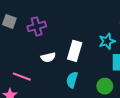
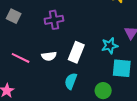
purple cross: (37, 26) -> (54, 20), moved
pink line: (22, 77) -> (21, 58), moved

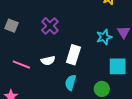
purple cross: (54, 20) -> (50, 26), turned -30
cyan star: (110, 46) -> (104, 37), moved

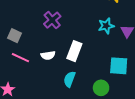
gray square: (11, 26) -> (15, 36), moved
cyan star: (104, 37) -> (106, 26), moved

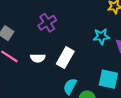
cyan semicircle: (70, 79) -> (70, 86), moved

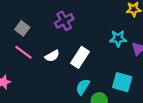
white semicircle: (38, 58) -> (52, 56), turned -32

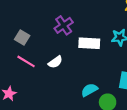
white rectangle: (80, 57) -> (89, 43), moved, turned 66
cyan semicircle: (83, 87) -> (89, 90), turned 35

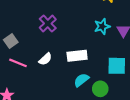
gray square: (22, 38) -> (11, 41), turned 32
white rectangle: (89, 43) -> (77, 56), moved

